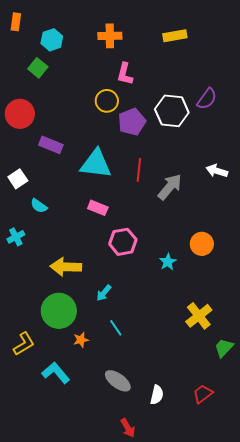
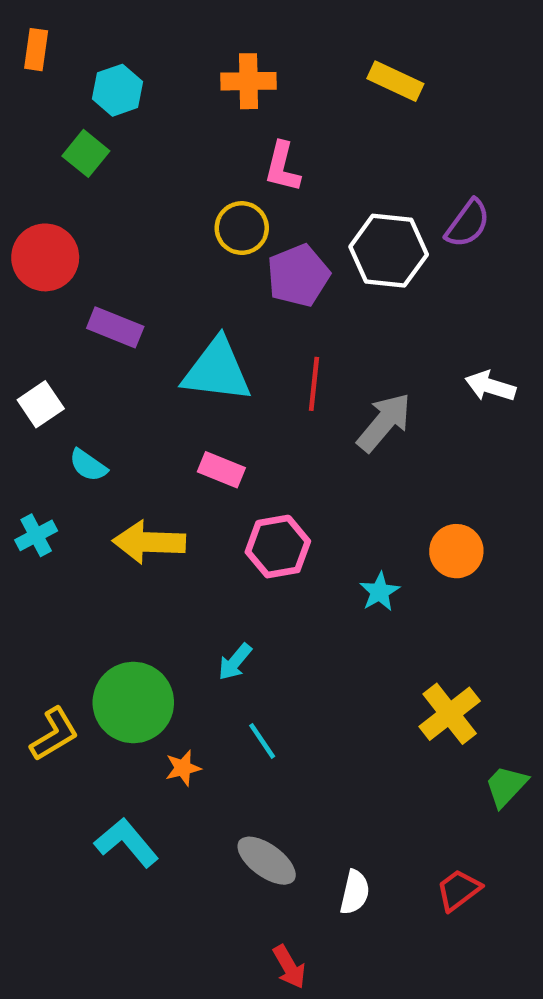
yellow rectangle: (175, 36) -> (395, 81), turned 35
yellow arrow: (66, 267) -> (149, 542), moved
yellow L-shape: (24, 344) -> (54, 734), moved

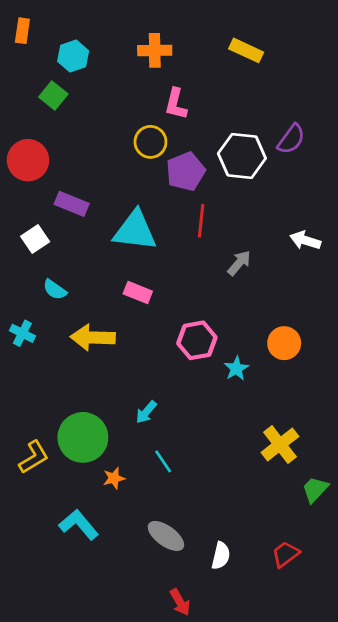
red line: (314, 384) -> (201, 221), moved
white square: (41, 404) -> (35, 239), moved
gray arrow: (384, 422) -> (239, 263), size x0.7
cyan cross: (36, 535) -> (22, 333), turned -35
pink hexagon: (278, 547) -> (197, 340), moved

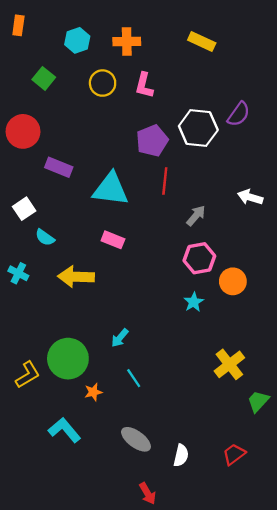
cyan hexagon: (73, 56) -> (77, 40), moved
yellow circle: (150, 142) -> (103, 83), moved
white square: (35, 239) -> (24, 209), moved
pink hexagon: (197, 340) -> (199, 258), moved

